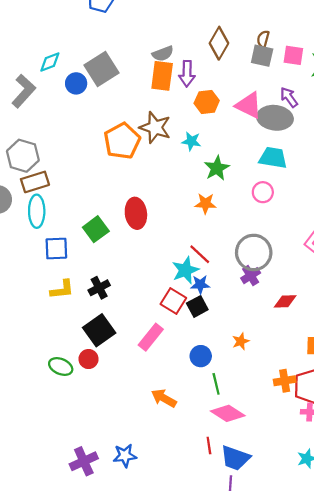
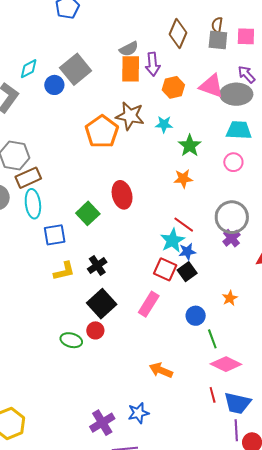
orange arrow: (164, 398) -> (161, 370), moved

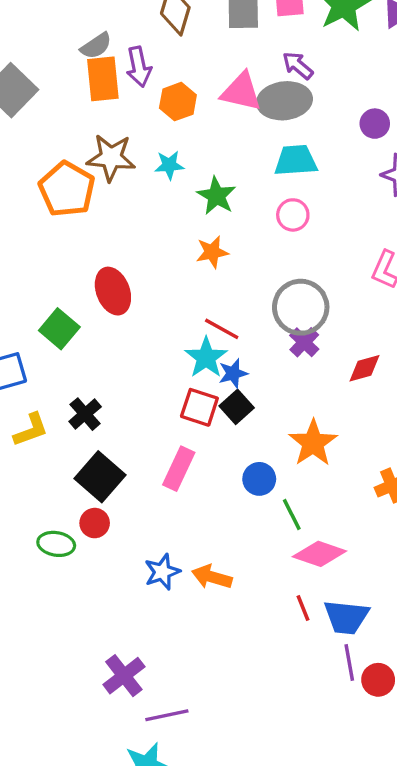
orange star: (230, 298) -> (313, 443), size x1.8
blue star: (138, 413) -> (162, 572), moved

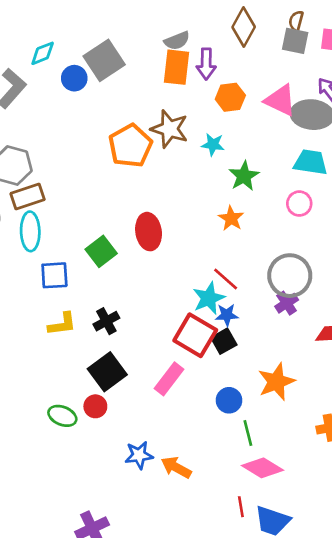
orange star: (212, 252) -> (231, 218), turned 30
red square: (199, 407) -> (195, 335), size x1.4

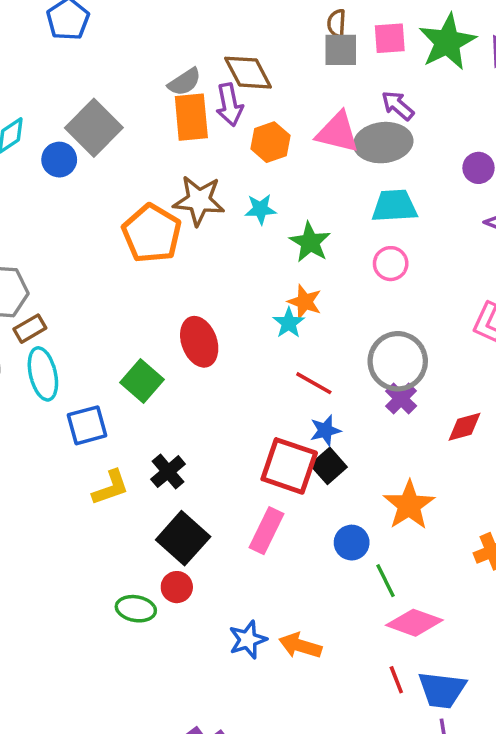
brown diamond: (244, 27) -> (248, 73), moved, turned -45
brown rectangle: (28, 197) -> (30, 329), size x0.7
cyan star: (209, 298) -> (289, 323), moved, size x0.7

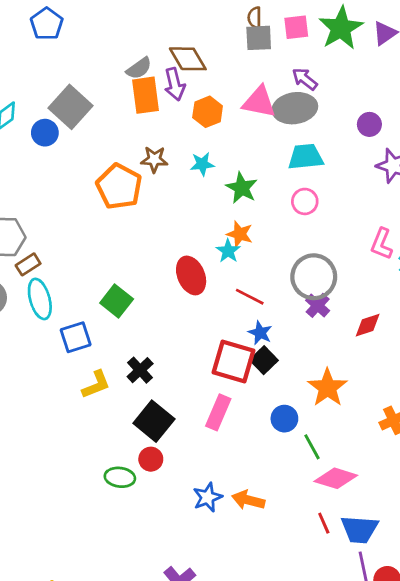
brown star: (199, 200) -> (154, 159), size x0.7
red ellipse: (199, 342) -> (191, 275), moved
blue star: (325, 430) -> (260, 333), turned -30

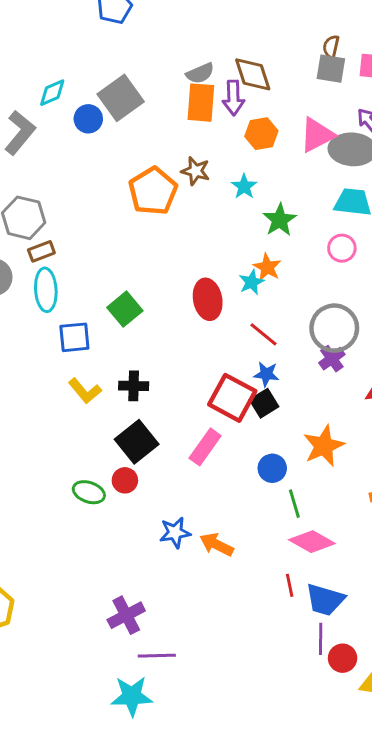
pink triangle: (259, 102) -> (317, 135), turned -51
cyan star: (202, 164) -> (244, 186), turned 30
blue star: (260, 333) -> (266, 374), turned -30
black cross: (140, 370) -> (134, 386), turned 32
yellow L-shape: (96, 385) -> (85, 391), turned 60

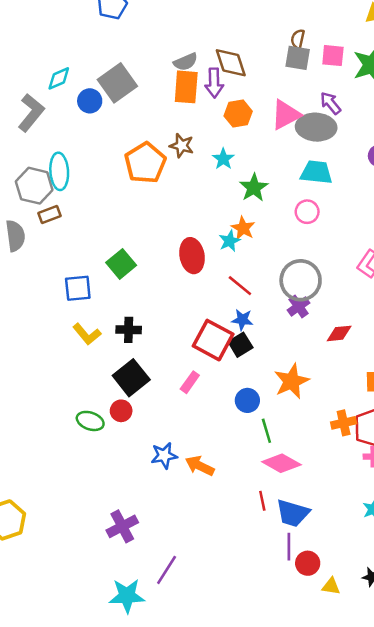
cyan ellipse: (46, 290) -> (59, 171), moved
pink rectangle: (205, 447) -> (190, 382), size x0.7
purple line: (157, 656) -> (167, 570), moved, turned -56

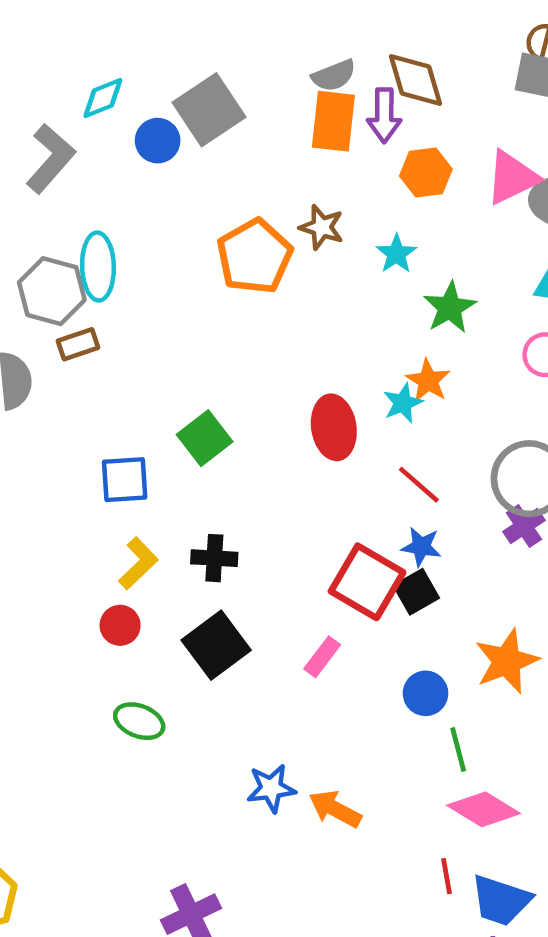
yellow L-shape: (87, 334) -> (138, 563), turned -96
red circle: (121, 411) -> (120, 625), moved

